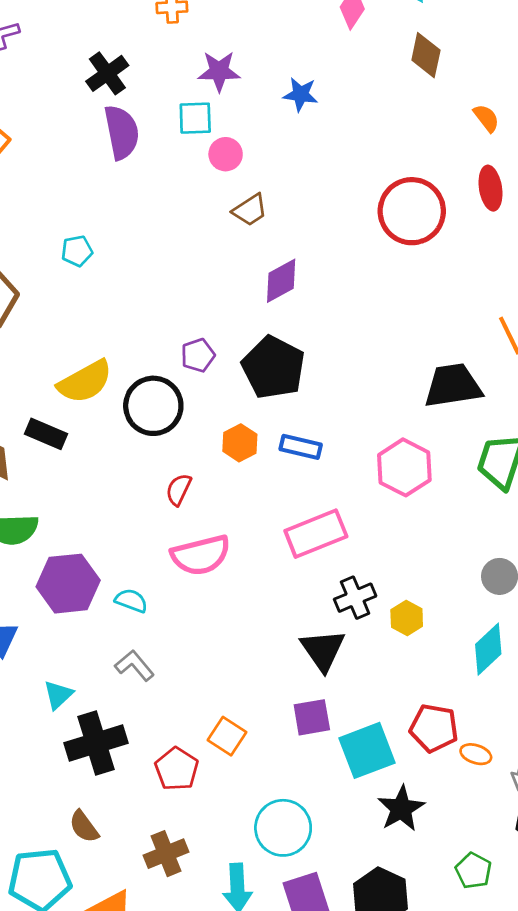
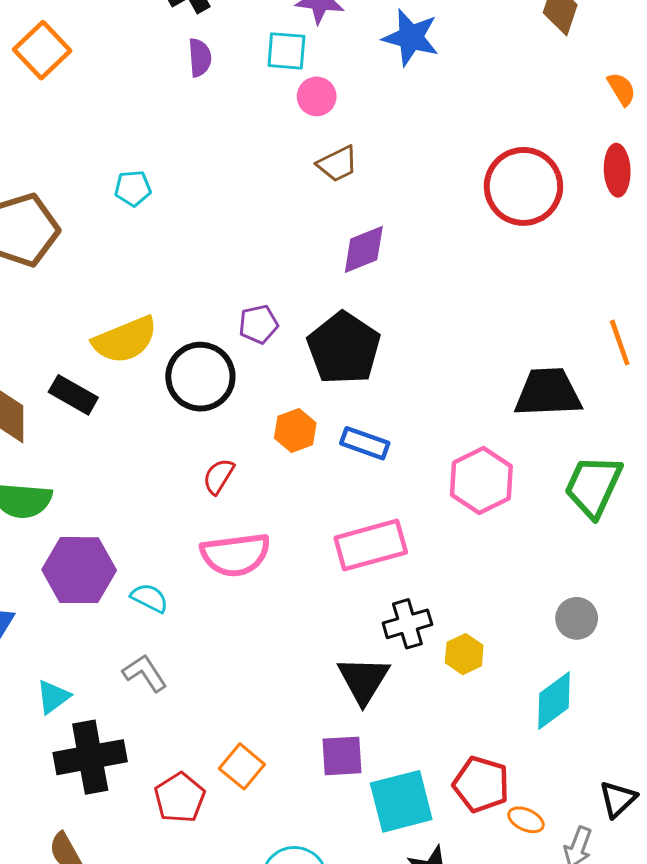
blue star: (301, 94) -> (411, 37), size x1.4
purple semicircle: (122, 132) -> (200, 58), size x0.6

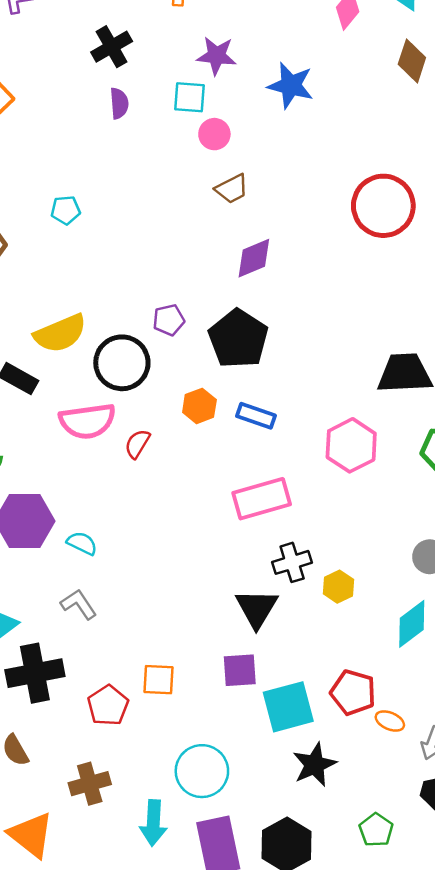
pink semicircle: (235, 555) -> (87, 421), moved
orange square: (242, 766) -> (158, 680), turned -36

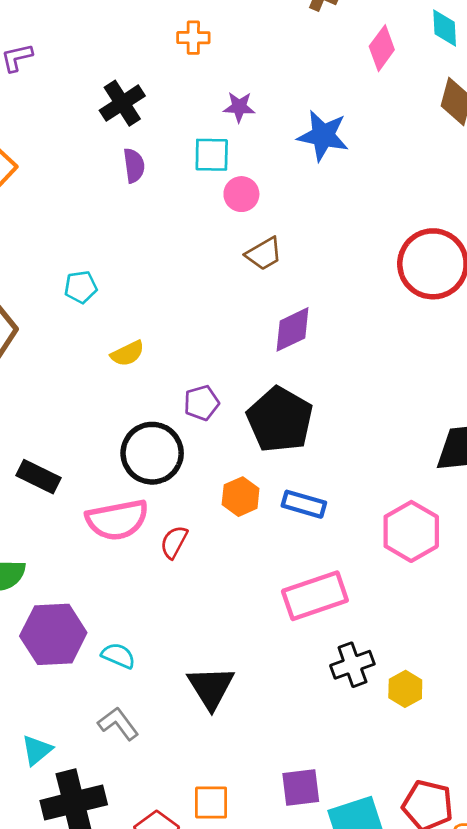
purple star: (217, 56) -> (239, 107), size x0.7
yellow semicircle: (60, 333) -> (128, 354), moved, size x0.6
black triangle: (257, 608) -> (211, 687), moved

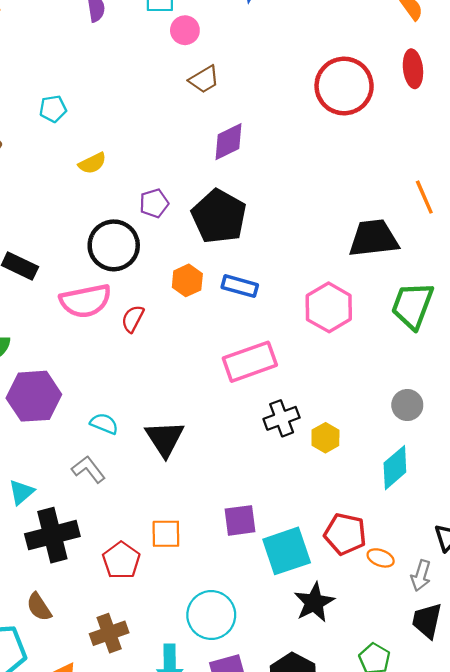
cyan semicircle: (118, 656) -> (104, 424), moved

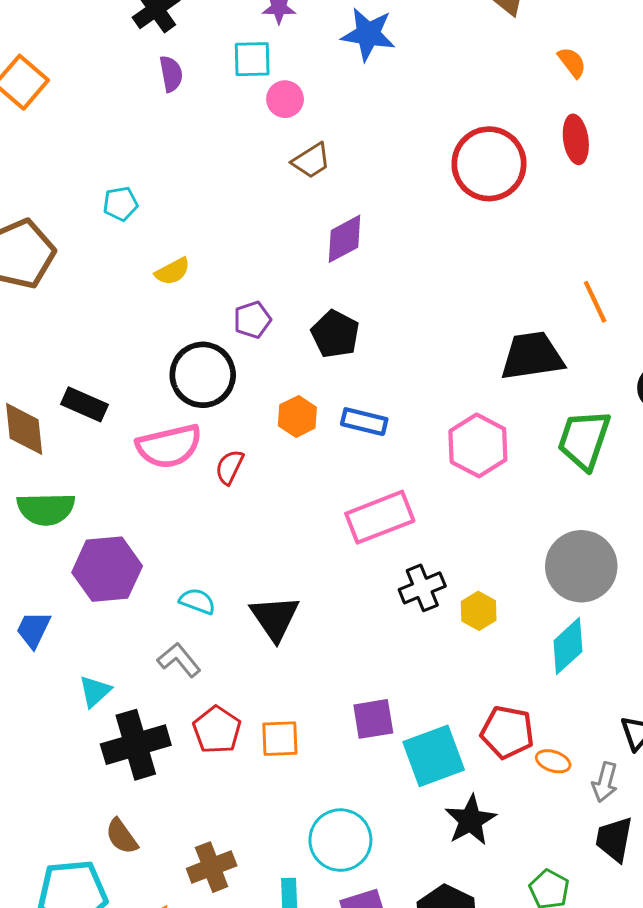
black pentagon: (219, 216) -> (335, 334), size x0.7
gray circle: (407, 405) -> (581, 566), size x1.8
red pentagon: (121, 560) -> (217, 730), moved

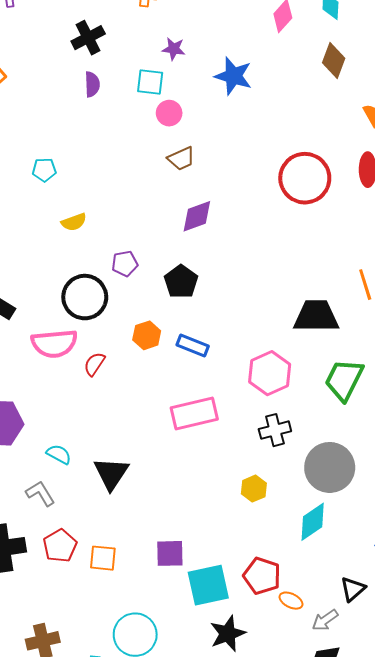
black cross: (422, 588) -> (275, 430), moved
gray arrow: (605, 782) -> (325, 620), turned 32

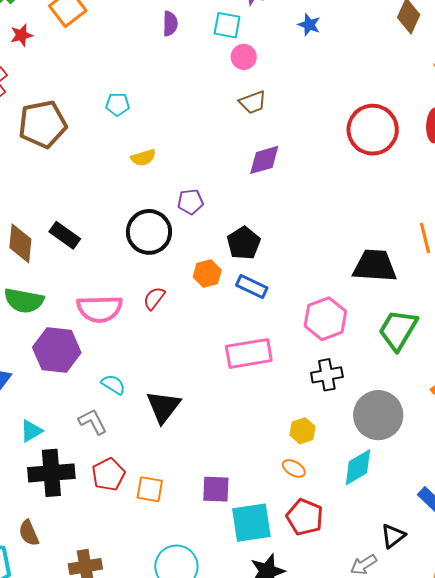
blue star: (233, 76) -> (309, 25), size x0.6
black pentagon: (181, 282) -> (244, 243), moved
pink semicircle: (54, 344) -> (100, 309), moved
orange ellipse: (291, 601) -> (294, 468), moved

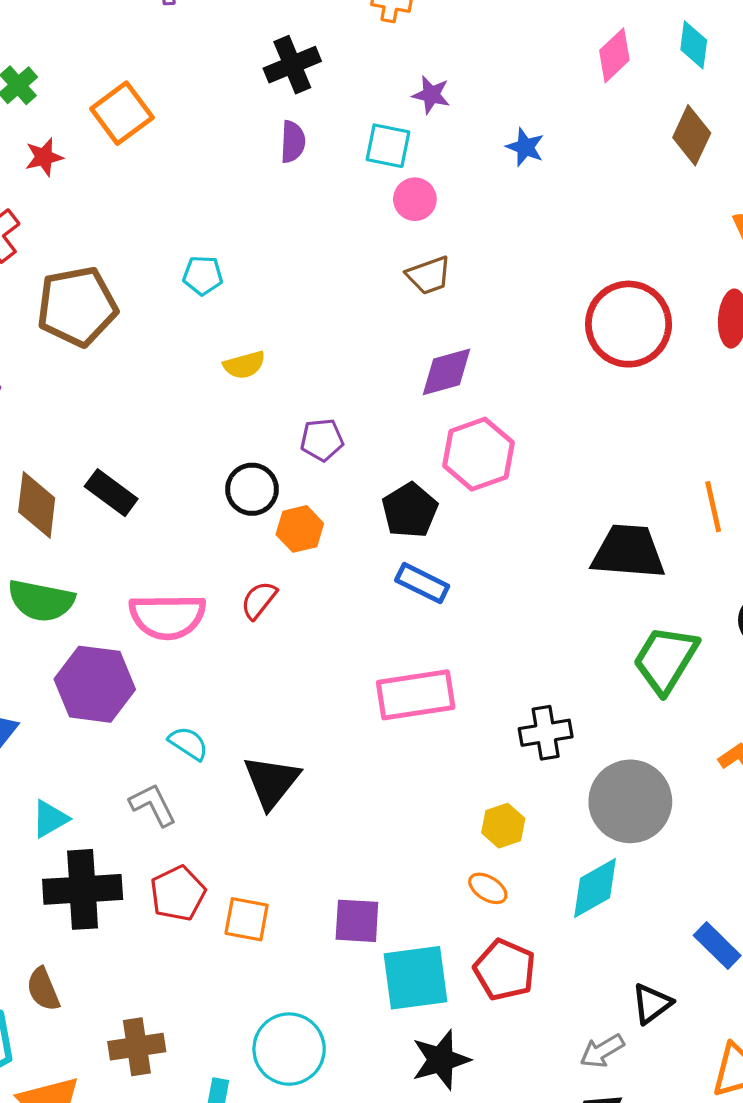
black circle: (149, 232) -> (252, 489), size x0.7
orange hexagon: (207, 274) -> (300, 529), moved
pink hexagon: (325, 319) -> (478, 454), moved

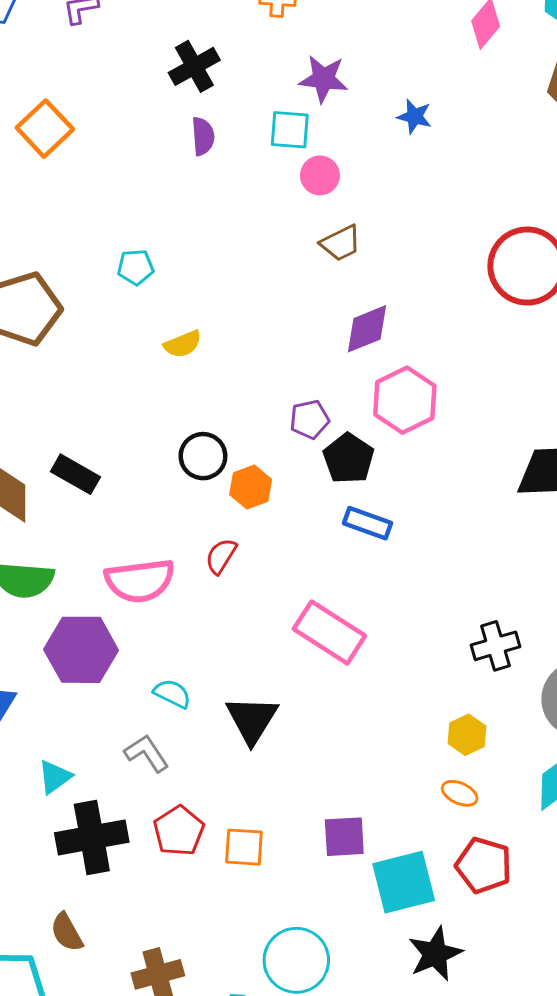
purple star: (431, 95) -> (324, 79), size x1.4
purple pentagon: (322, 440) -> (310, 419), moved
pink rectangle: (416, 695) -> (329, 632), moved, turned 48

